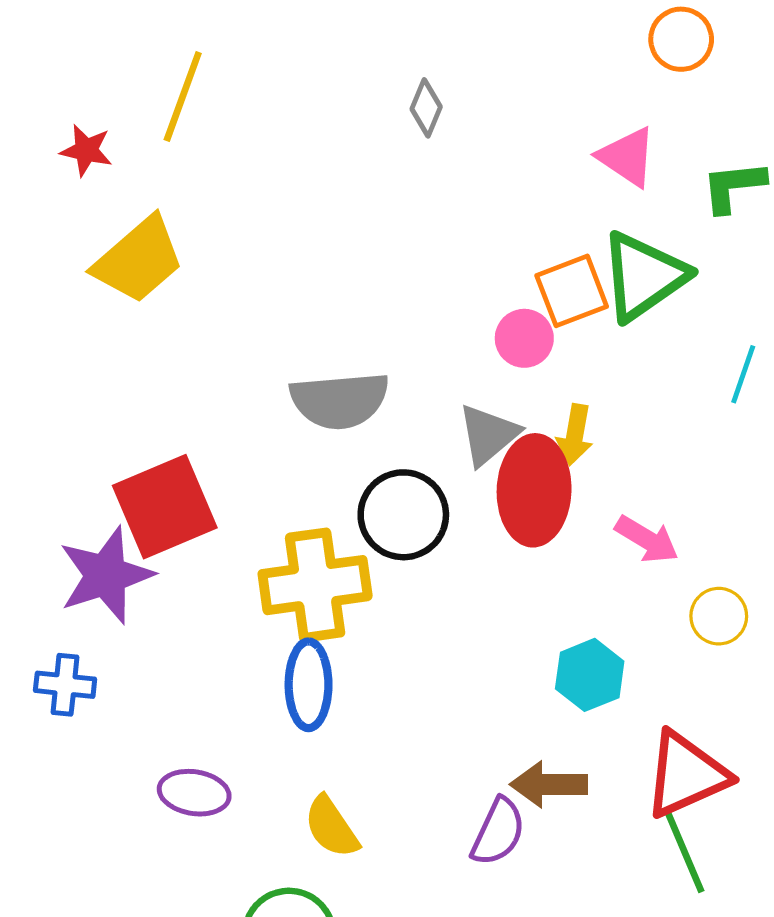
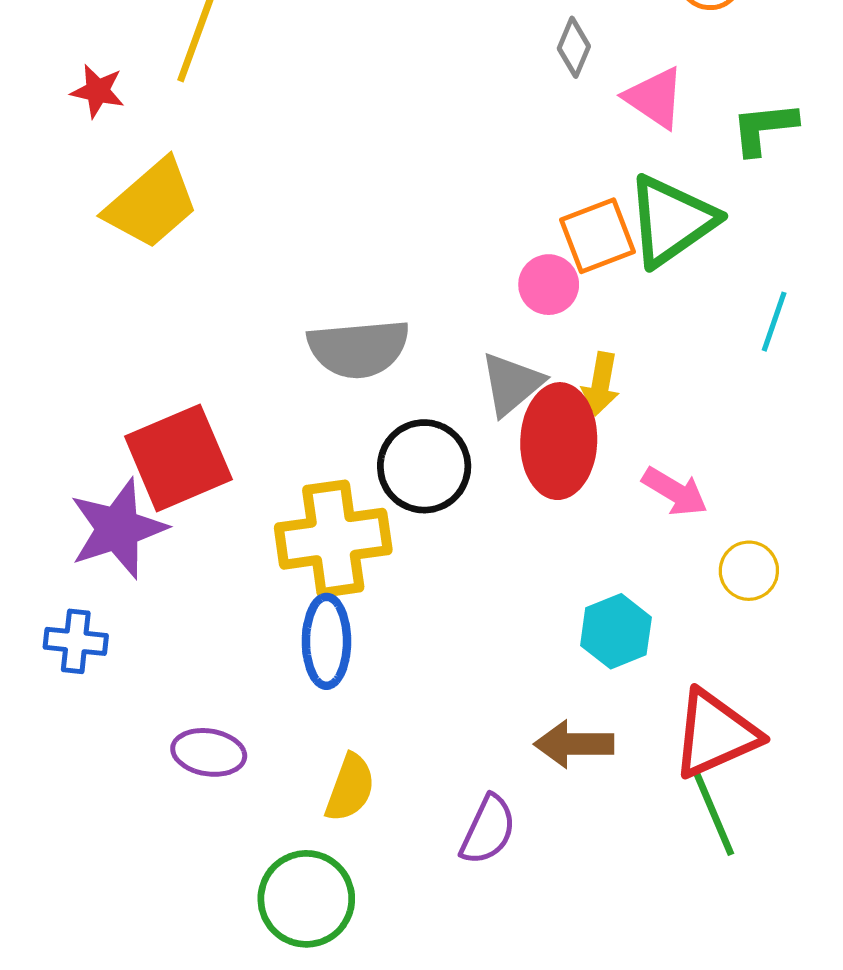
gray diamond: (426, 108) -> (574, 47), moved
yellow semicircle: (331, 827) -> (350, 788), turned -126
purple semicircle: (498, 832) -> (488, 830), moved

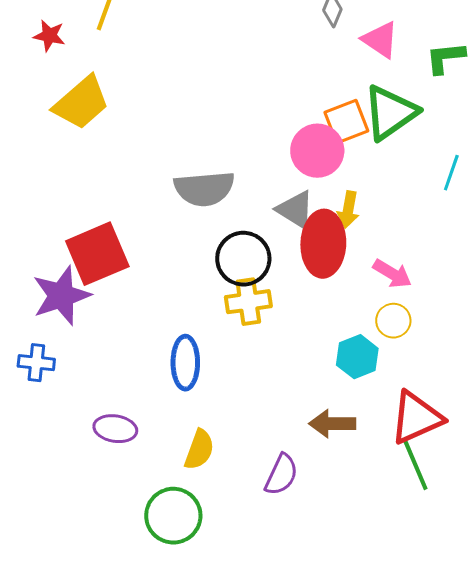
pink circle: (549, 285) -> (317, 151), size x1.5
gray triangle: (512, 384) -> (295, 210), turned -48
yellow cross: (333, 539) -> (248, 302), moved, size x0.7
yellow circle: (749, 571) -> (393, 321), moved

